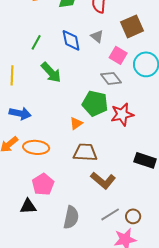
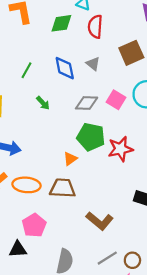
pink square: (118, 55) -> (116, 100), moved
green arrow: (51, 72) -> (43, 103), size x0.6
gray diamond: (111, 78) -> (87, 103), moved, turned -50
brown trapezoid: (85, 152) -> (63, 188), moved

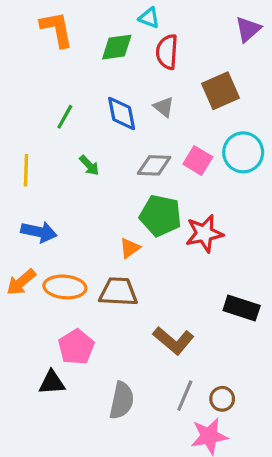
gray line: (107, 258) -> (185, 396), turned -35

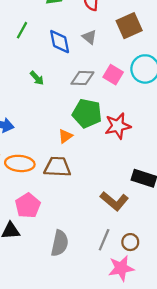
green line: (65, 117) -> (22, 30), moved
brown L-shape: (173, 340) -> (114, 201), moved

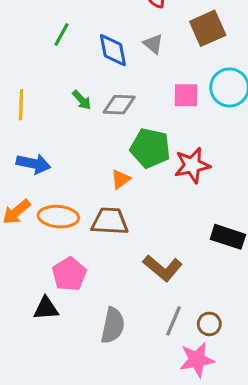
pink square: (113, 75) -> (186, 95), turned -30
gray diamond: (82, 78) -> (119, 105), moved
brown L-shape: (114, 201) -> (163, 268), moved

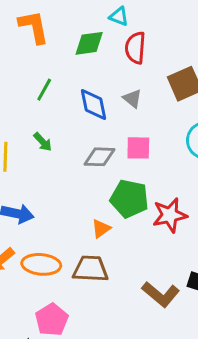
pink square: (186, 95) -> (138, 148), moved
green arrow: (82, 100) -> (43, 142), moved
brown L-shape: (163, 268) -> (161, 294), moved

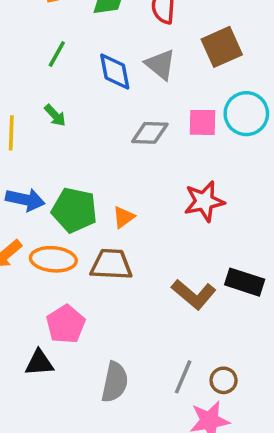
gray triangle: (132, 99) -> (160, 64), size x1.4
pink square: (138, 148) -> (202, 122), moved
gray diamond: (99, 157) -> (150, 133), moved
green pentagon: (129, 199) -> (74, 210), moved

